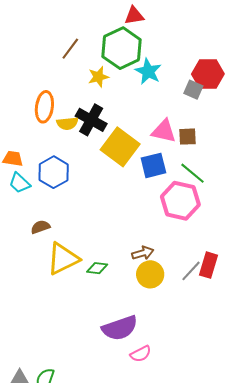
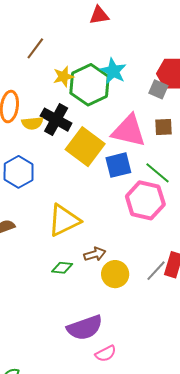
green hexagon: (122, 48) -> (90, 85), moved
pink triangle: (164, 131) -> (129, 131), size x1.4
brown square: (187, 137) -> (164, 127), moved
brown arrow: (143, 253) -> (95, 254), moved
yellow triangle: (63, 259) -> (64, 220), moved

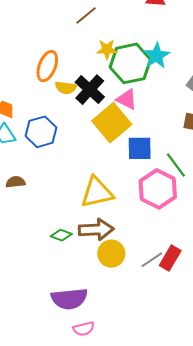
pink triangle: (129, 131) -> (127, 99), moved, size x0.6
yellow triangle: (64, 220) -> (97, 192), moved
brown arrow: (95, 254) -> (96, 230), size x1.6

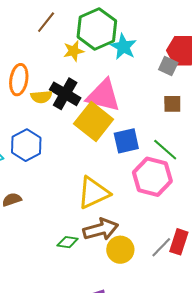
green hexagon: (130, 63) -> (97, 29), moved
pink triangle: (127, 99) -> (103, 96), size x1.6

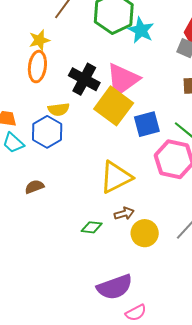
yellow star: (74, 51) -> (39, 40), moved
pink triangle: (103, 96) -> (123, 80), turned -48
yellow semicircle: (41, 97) -> (59, 109), moved
brown arrow: (101, 229) -> (124, 213), size x0.6

